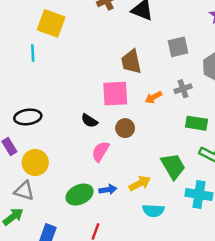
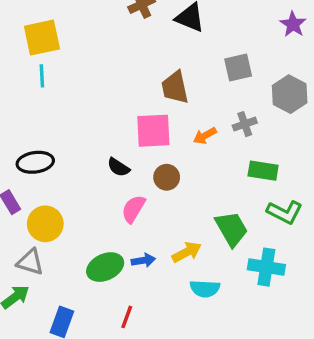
yellow square: (51, 23) -> (42, 38), moved, turned -32

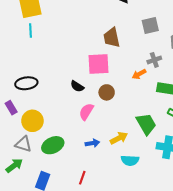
orange arrow: (205, 136) -> (139, 74), moved
green ellipse: (105, 267) -> (53, 145), moved

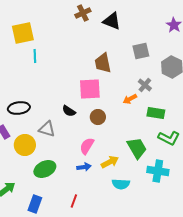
cyan line: (30, 30) -> (35, 56), moved
gray cross: (154, 60) -> (145, 85), turned -32
pink semicircle: (86, 112) -> (87, 146), moved
gray triangle: (23, 144) -> (47, 129), moved

